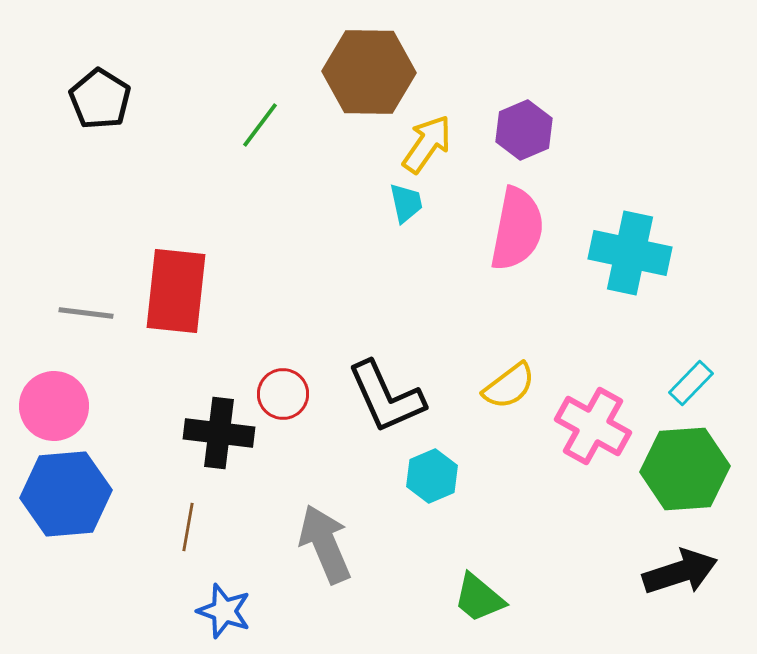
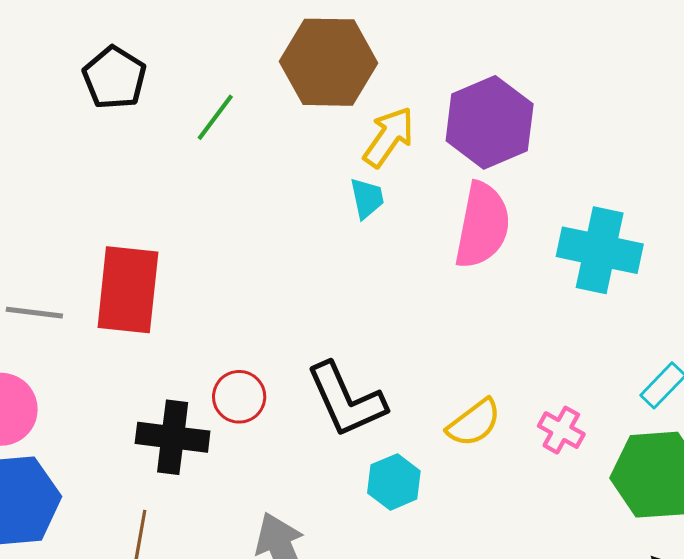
black pentagon: (100, 99) -> (114, 78), moved
purple hexagon: (524, 130) -> (490, 122), size x1.5
yellow semicircle: (509, 386) -> (474, 423), moved
pink cross: (593, 426) -> (561, 430), size x0.6

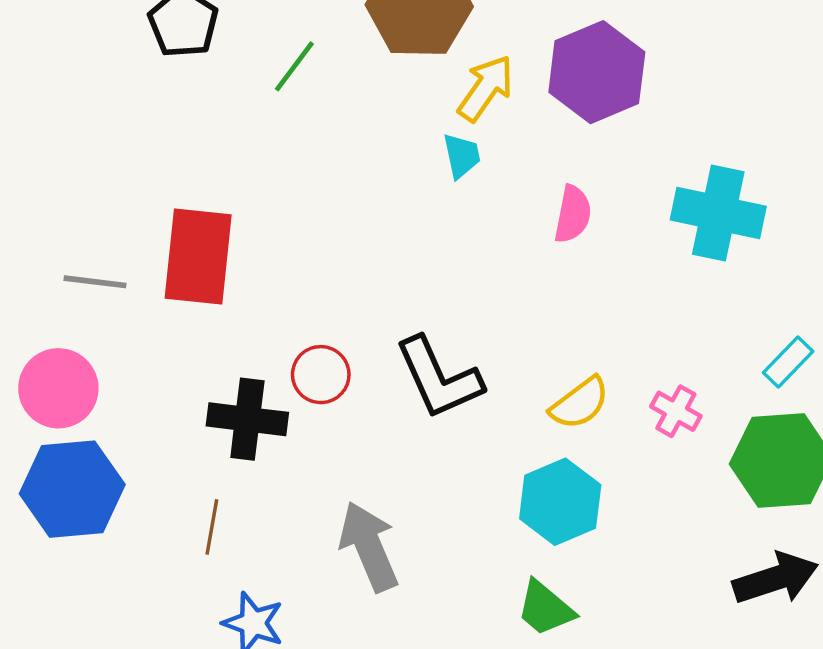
pink semicircle: (482, 225) -> (573, 214), moved, size x0.6
cyan hexagon: (394, 482) -> (560, 502), moved, size x1.4

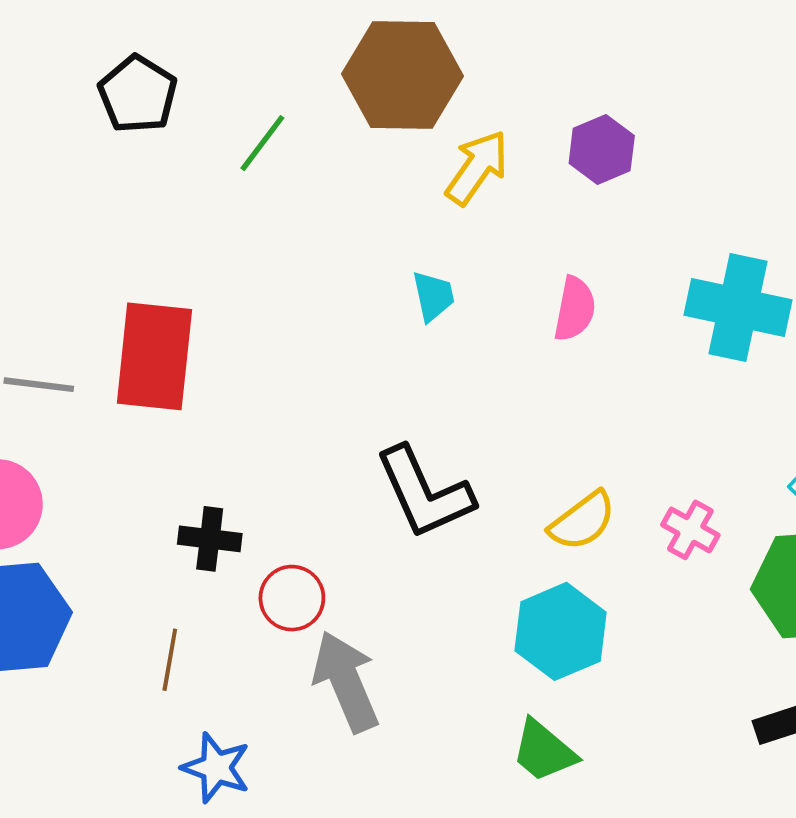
purple hexagon: (597, 72) -> (602, 150), size x0.6
cyan trapezoid: (462, 156) -> (433, 296), moved
red circle: (321, 375) -> (292, 598), moved
black cross: (247, 419) -> (210, 539), size x0.7

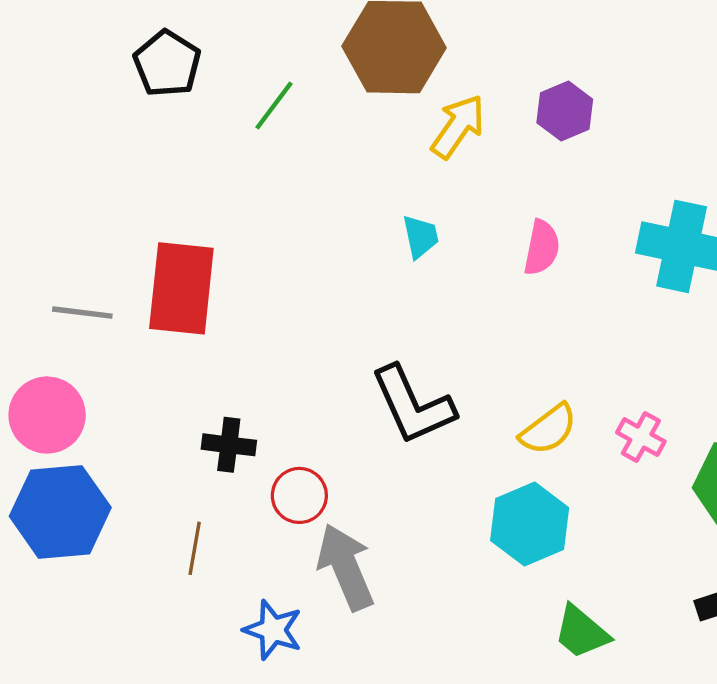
green trapezoid: (544, 751) -> (581, 632), moved
blue star: (216, 768) -> (273, 630), moved

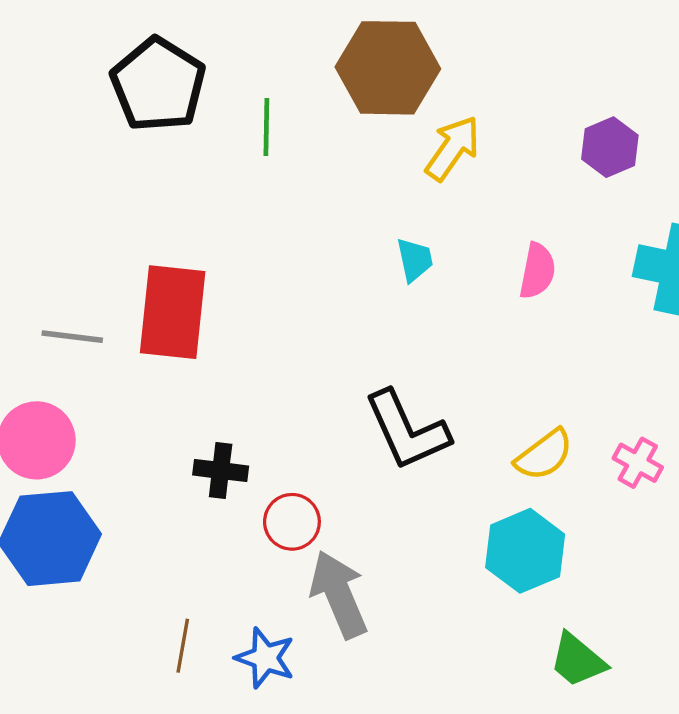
black pentagon: (167, 64) -> (158, 85), size x1.4
green line: (274, 105) -> (266, 127), turned -36
purple hexagon: (565, 111) -> (610, 147), moved
brown line: (195, 548) -> (183, 646), moved

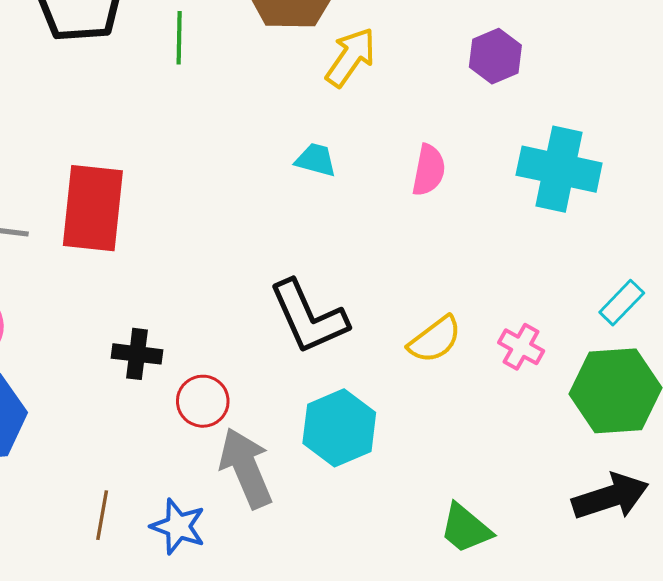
cyan trapezoid: (415, 260) -> (316, 160), turned -63
cyan hexagon: (525, 551) -> (339, 428), moved

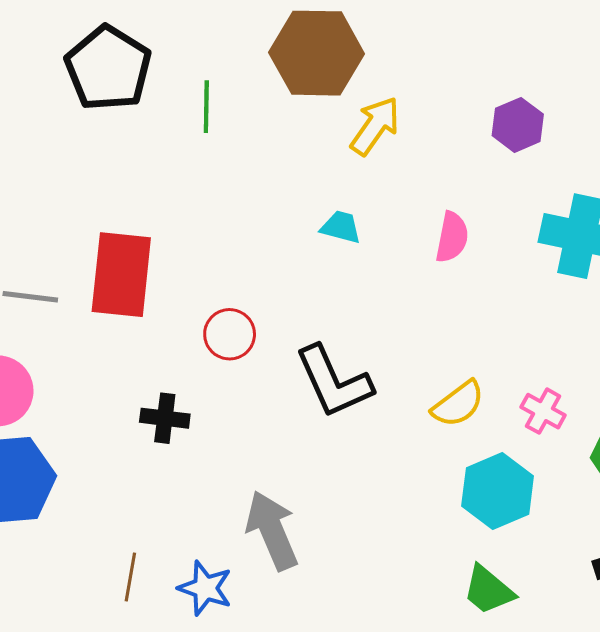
red circle: (203, 401) -> (230, 334), moved
cyan hexagon: (339, 428) -> (498, 491), moved

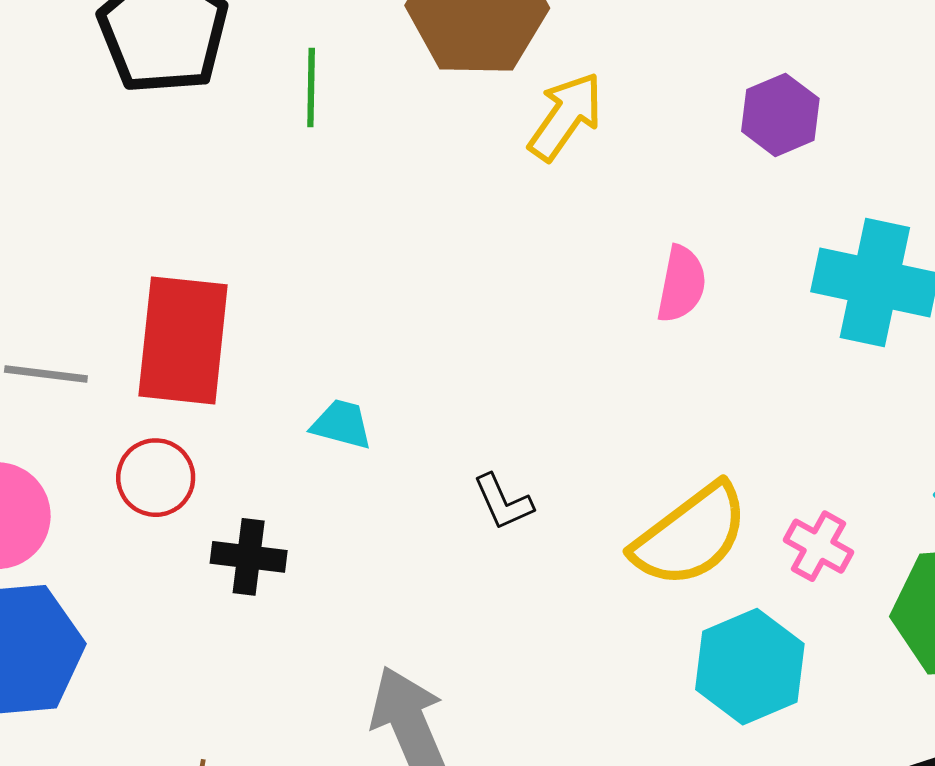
cyan trapezoid: (341, 227) -> (342, 424), moved
red circle: (230, 334) -> (156, 478), moved
black L-shape: (334, 382) -> (503, 502), size x0.5
yellow semicircle: (458, 404) -> (691, 535), size x1.5

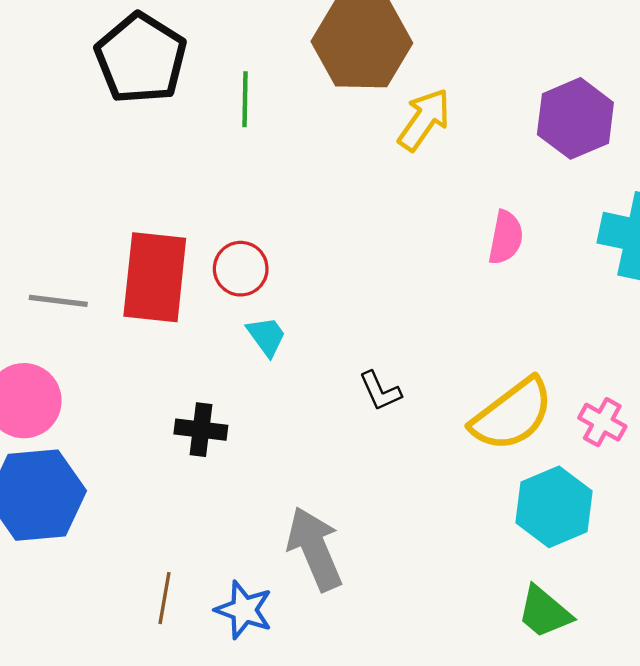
purple hexagon: (780, 115) -> (575, 118), size x1.4
cyan trapezoid: (342, 424) -> (266, 336), turned 39
red circle: (156, 478) -> (241, 269), moved

